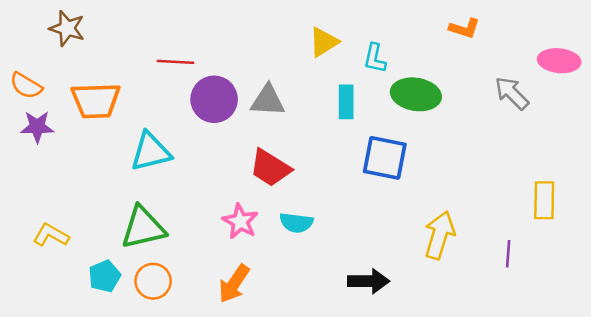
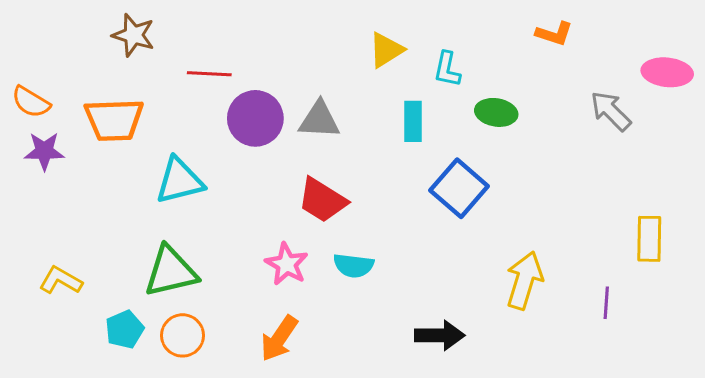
brown star: (67, 28) -> (133, 35), moved
green ellipse: (416, 94) -> (496, 112), size x0.7
blue square: (385, 158) -> (459, 188), turned 30

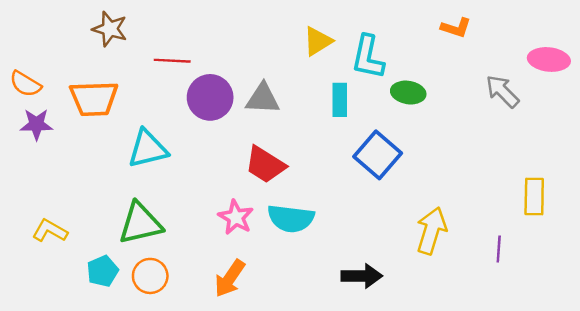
cyan L-shape: (447, 69) -> (368, 57), size x1.5
cyan semicircle: (353, 266) -> (291, 218), size x1.4

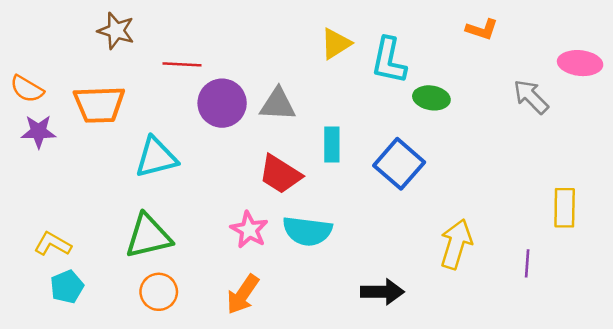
cyan rectangle: (340, 100) -> (332, 144), moved
cyan pentagon: (102, 271) -> (67, 287), moved

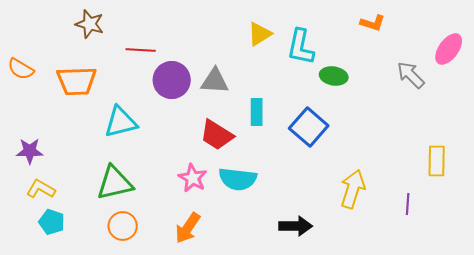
pink ellipse: (580, 63) -> (449, 49), turned -60
purple star: (39, 132) -> (30, 151), moved
cyan pentagon: (67, 287) -> (52, 222), turned -30

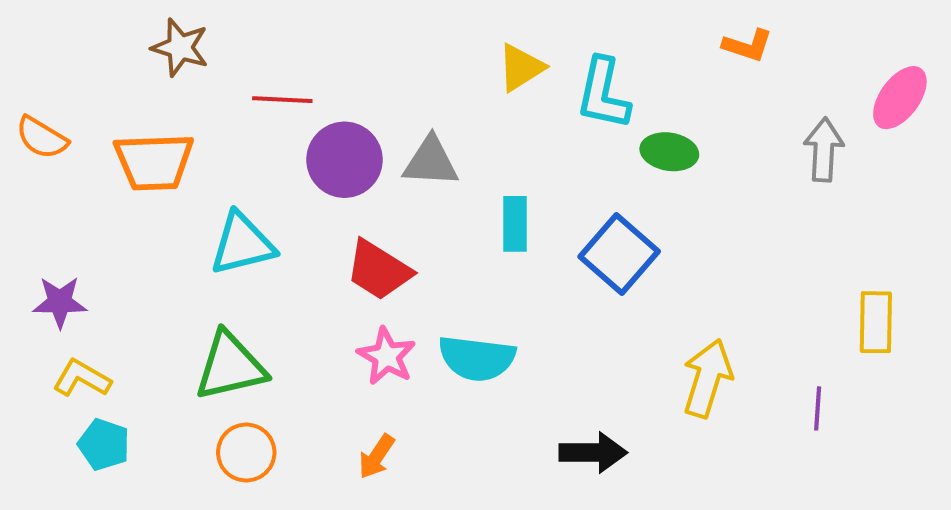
gray arrow: (411, 75) -> (824, 150), turned 48
red trapezoid: (217, 135) -> (379, 270), moved
orange arrow: (188, 228) -> (377, 457), size x0.7

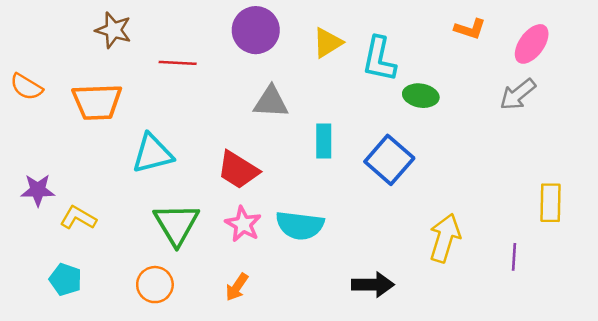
pink ellipse: (900, 98) -> (532, 44), moved
gray arrow: (824, 150) -> (518, 94), turned -132
purple circle: (344, 160) -> (256, 30), moved
green triangle: (230, 366) -> (176, 224), moved, turned -48
yellow L-shape: (82, 378) -> (78, 218), moved

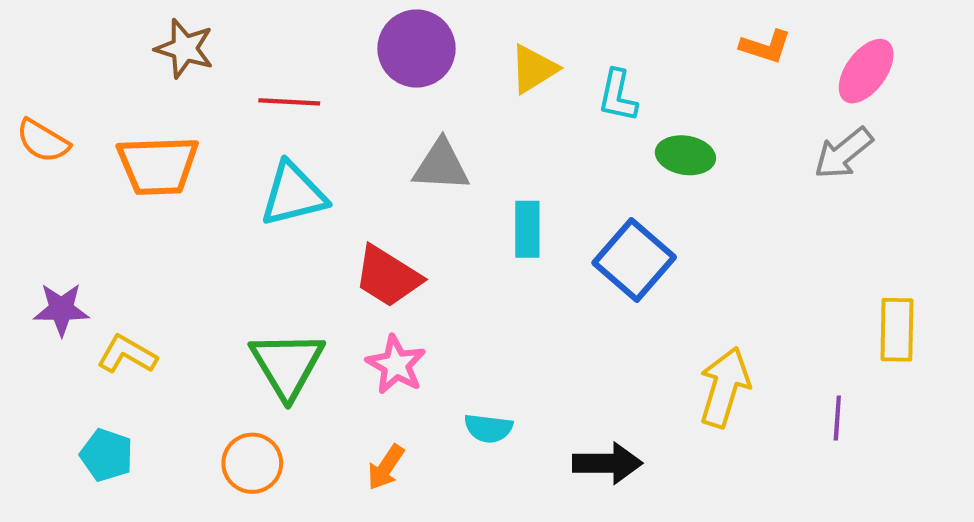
cyan L-shape: (379, 59) -> (618, 96), size x0.7
cyan triangle: (152, 154) -> (293, 194), moved
cyan semicircle: (300, 225) -> (488, 428), moved, size x0.6

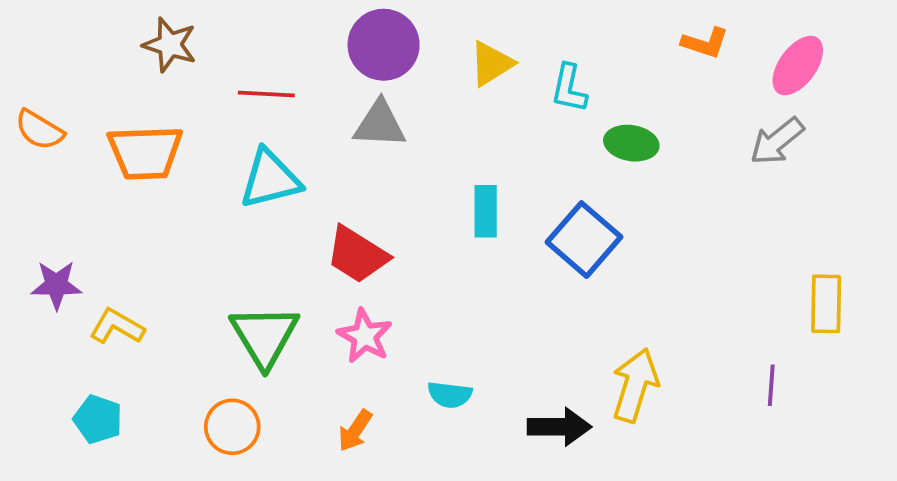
gray triangle: (441, 166) -> (380, 124), moved
yellow arrow: (724, 387) -> (635, 385), moved

